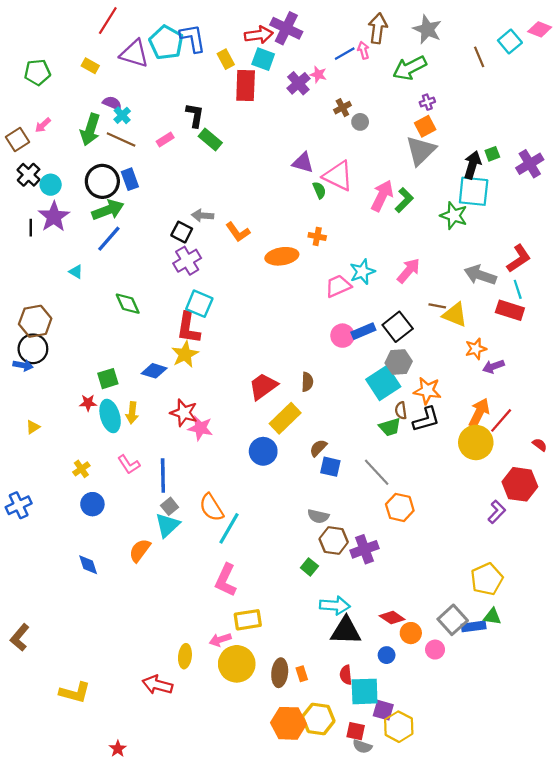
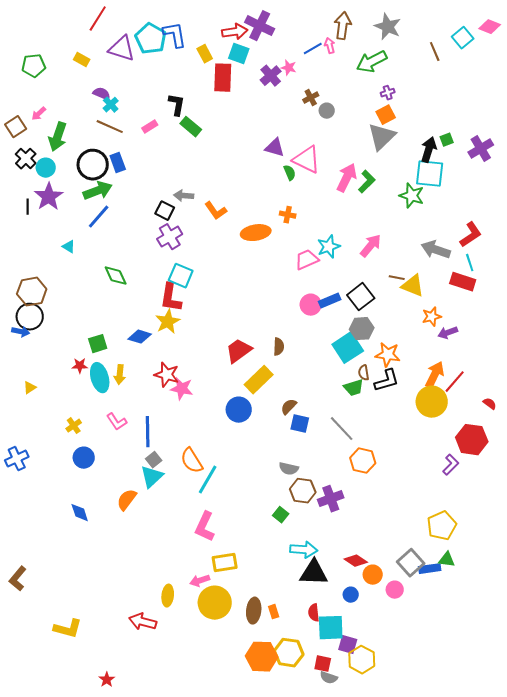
green arrow: (90, 130) -> (58, 137), moved

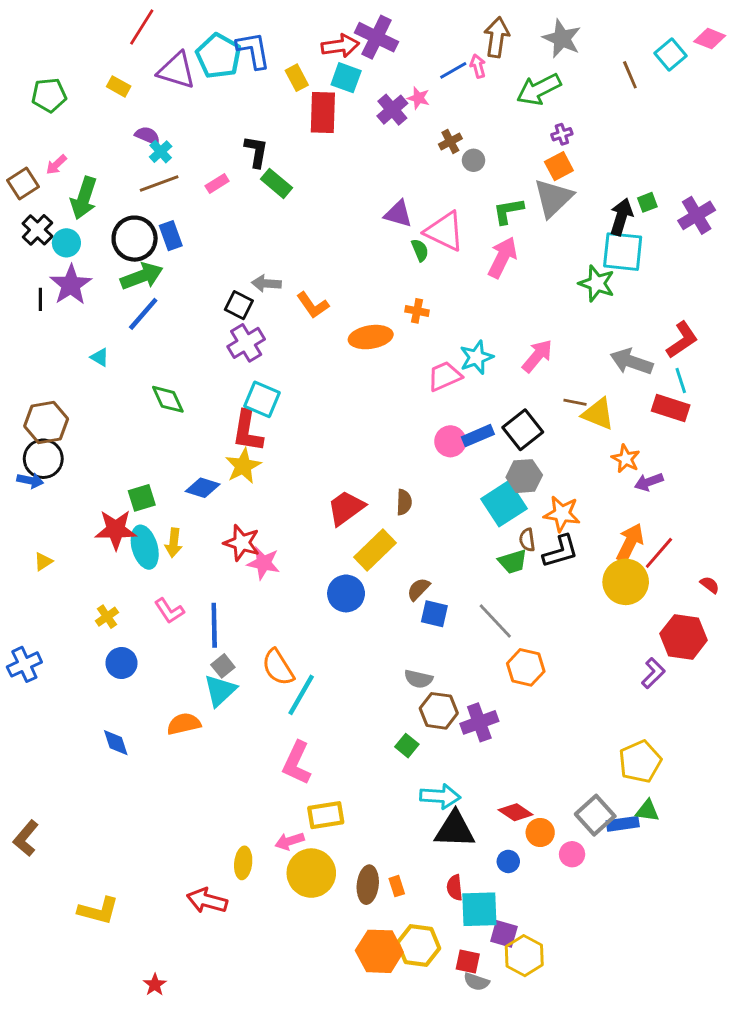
brown line: (110, 127) -> (159, 183), turned -44
green L-shape: (367, 182) -> (508, 211), moved, turned -145
orange star: (432, 317) -> (626, 459), turned -30
red star: (80, 366) -> (116, 530), size x1.8
orange semicircle: (127, 500) -> (184, 724), turned 40

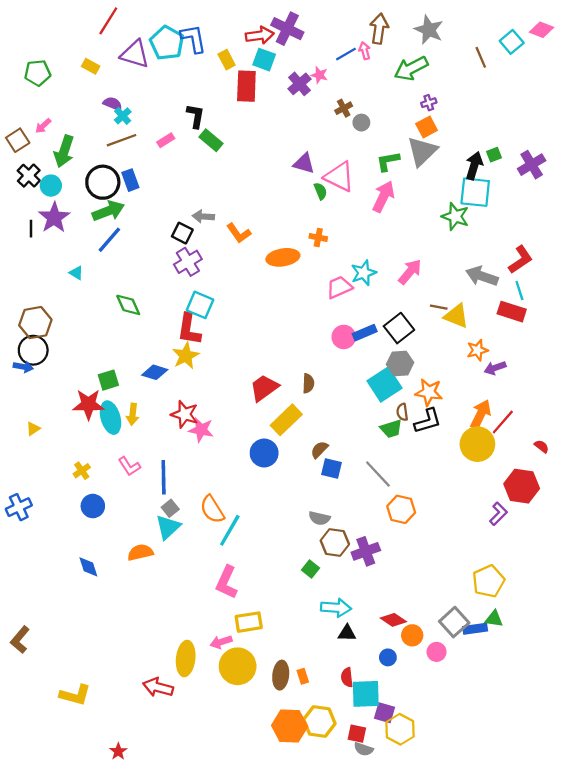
orange star: (626, 459) -> (477, 350), turned 30
black triangle: (455, 830) -> (347, 633), size x0.6
yellow ellipse: (243, 863) -> (186, 659), size x1.4

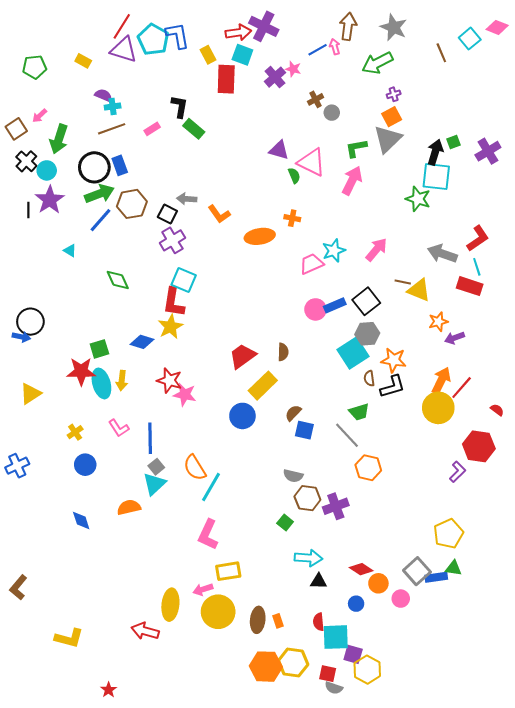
red line: (108, 21) -> (122, 26), moved
cyan cross: (123, 116) -> (113, 107), turned 35
brown hexagon: (35, 323) -> (132, 204), moved
yellow triangle: (33, 429) -> (30, 394), size x1.6
green trapezoid: (391, 429) -> (359, 412), moved

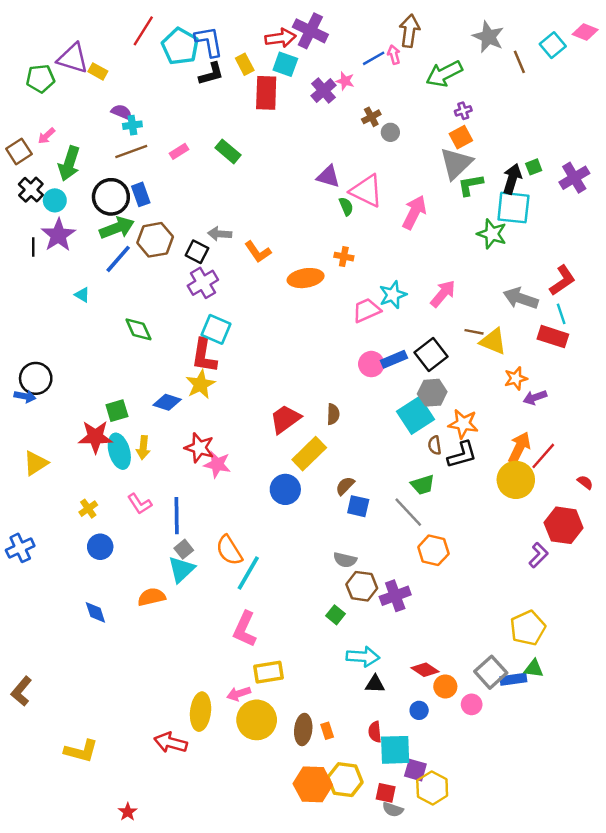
gray star: (394, 27) -> (488, 37), moved
purple triangle: (124, 50) -> (73, 58), moved
black L-shape: (180, 107) -> (211, 74), moved, turned 65
green L-shape: (356, 148) -> (470, 185), moved

